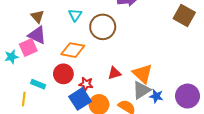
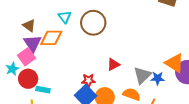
purple triangle: (37, 35) -> (33, 43), turned 42
orange diamond: (73, 50) -> (51, 38), moved
red circle: (63, 74) -> (28, 79), moved
orange triangle: (143, 74) -> (175, 63), moved

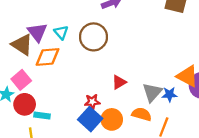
brown triangle: (29, 25) -> (22, 45), size x1.5
purple triangle: (33, 43) -> (37, 32), moved

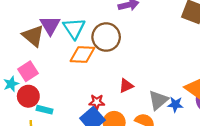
cyan triangle: (61, 32) -> (74, 28), size x1.5
orange diamond: (48, 57) -> (82, 54), moved

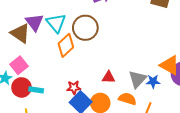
orange diamond: (82, 54) -> (66, 45), turned -40
red triangle: (126, 86) -> (109, 77), moved, turned 32
red star: (97, 102) -> (74, 88), moved
cyan rectangle: (44, 110) -> (36, 90), moved

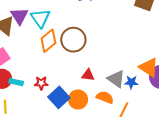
brown circle: (85, 28) -> (73, 40), moved
gray triangle: (137, 79) -> (116, 79), turned -42
red star: (74, 88) -> (41, 83), moved

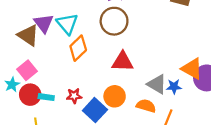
brown circle: (73, 40) -> (114, 21), moved
red triangle: (88, 75) -> (123, 62), moved, size x1.5
orange circle: (78, 100) -> (115, 96), moved

